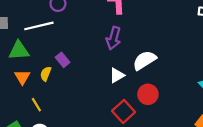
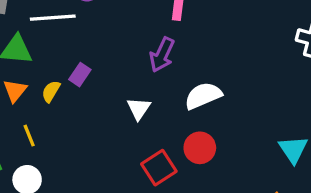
purple rectangle: (63, 60) -> (80, 75), turned 64
white triangle: (117, 75) -> (139, 109), moved, turned -35

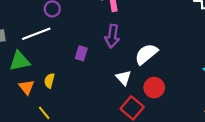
purple rectangle: (80, 75) -> (81, 53), moved
white triangle: (139, 109) -> (124, 78), moved

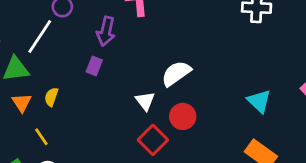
white line: (36, 34) -> (40, 36), turned -40
purple arrow: (112, 36) -> (106, 31), moved

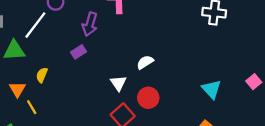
purple rectangle: (94, 66) -> (79, 52), turned 32
white semicircle: (176, 73) -> (145, 62), size x0.7
orange triangle: (22, 103) -> (17, 89), moved

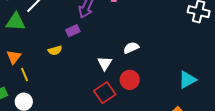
yellow semicircle: (42, 75) -> (55, 50), moved, turned -136
cyan triangle: (212, 89) -> (187, 80), turned 36

